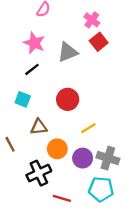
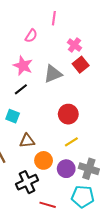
red circle: (68, 99) -> (68, 114), moved

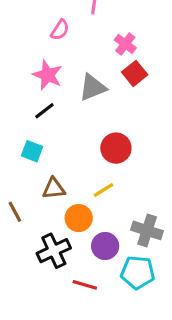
yellow line: (71, 142) -> (104, 190), moved
purple circle: (66, 169) -> (105, 246), moved

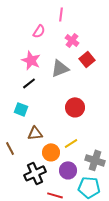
pink cross: (125, 44) -> (72, 40), moved
yellow line: (104, 190) -> (71, 143), moved

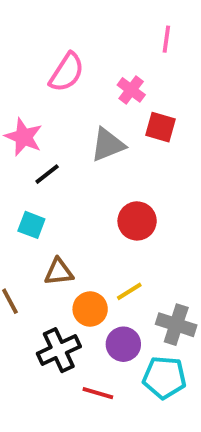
pink line: (61, 14) -> (166, 39), moved
pink semicircle: (39, 31) -> (67, 72), size x1.5
red square: (87, 59) -> (161, 127), turned -35
pink star: (31, 60) -> (24, 137), moved

